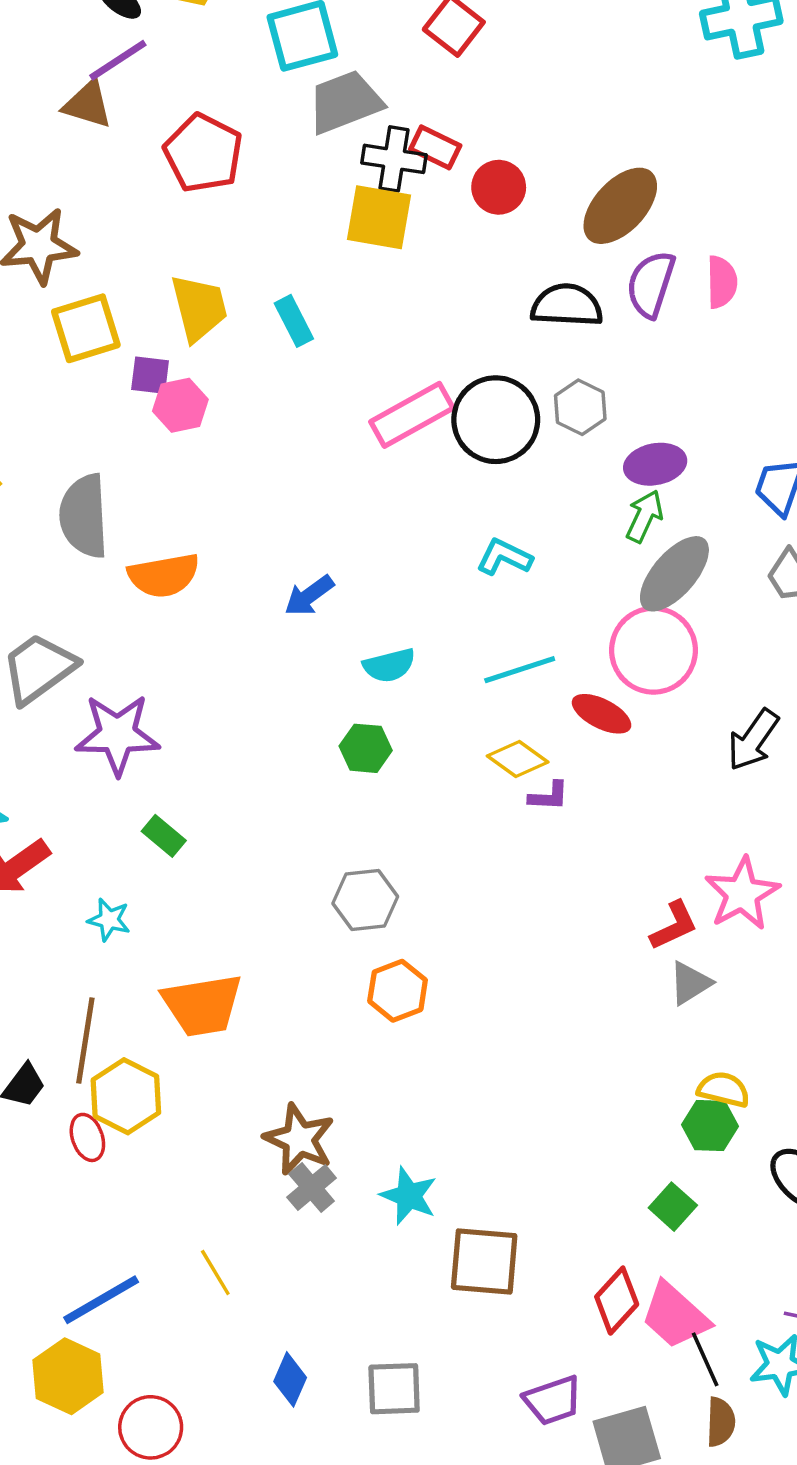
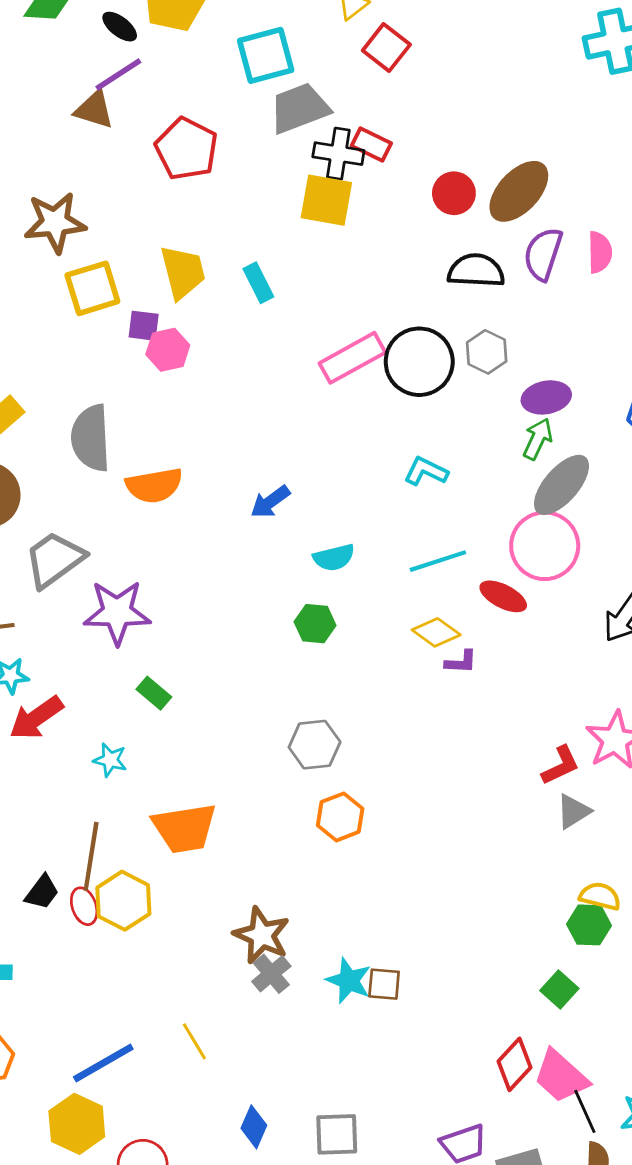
red circle: (499, 187) -> (454, 193), moved
red ellipse: (87, 1137) -> (84, 906), moved
brown square: (484, 1261) -> (384, 984), moved, size x0.6

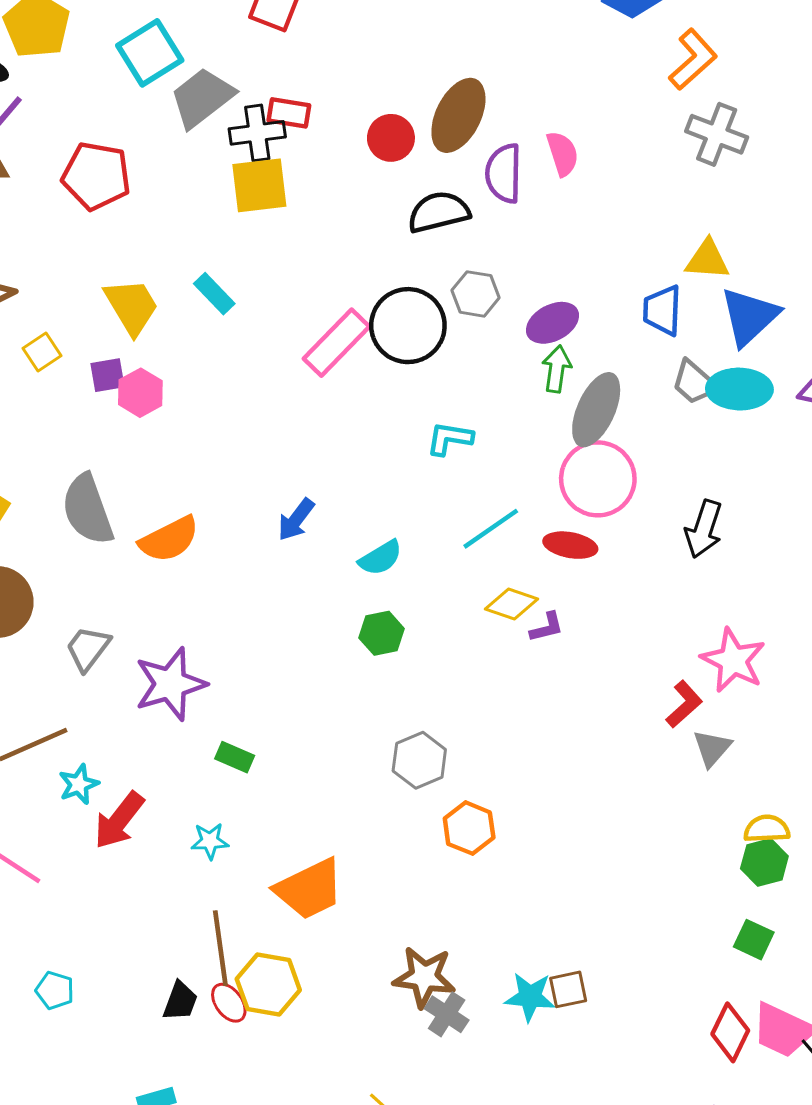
yellow square: (92, 288) -> (42, 352), size x0.6
gray trapezoid: (54, 559) -> (88, 648), size x0.7

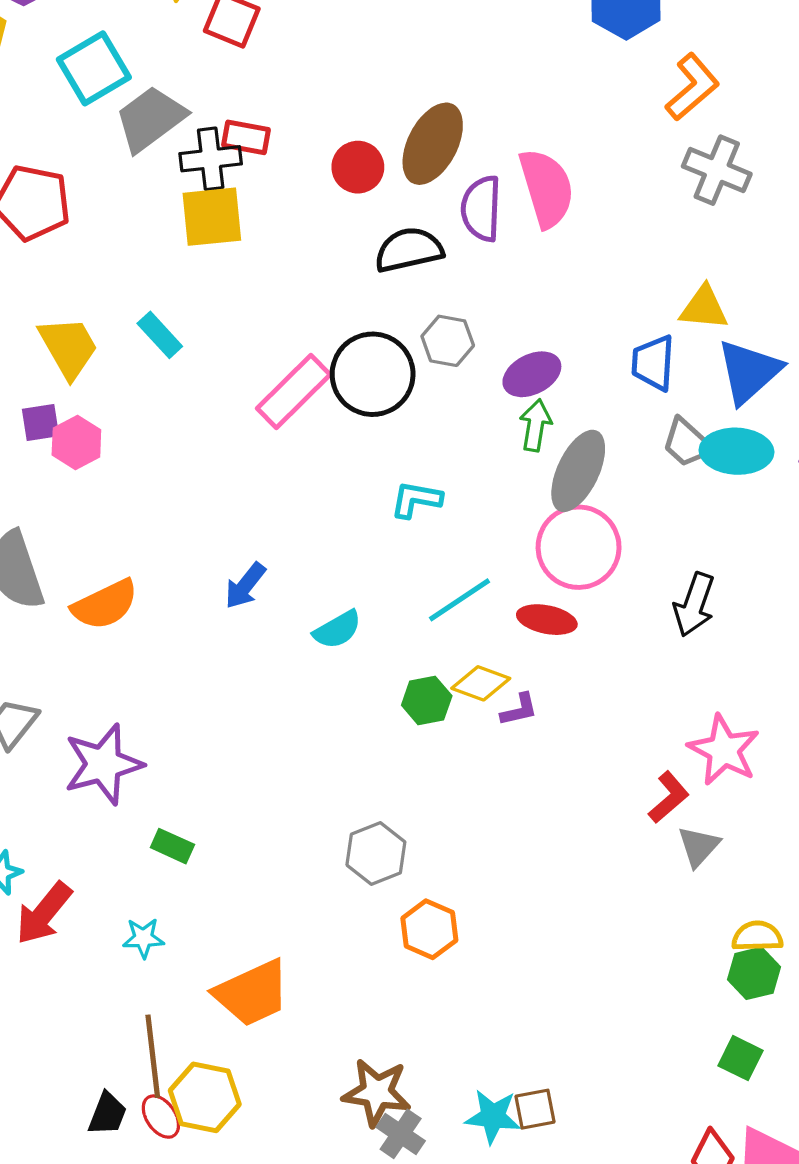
pink semicircle: (563, 154) -> (547, 188), size x1.6
green hexagon: (382, 633) -> (427, 701), moved

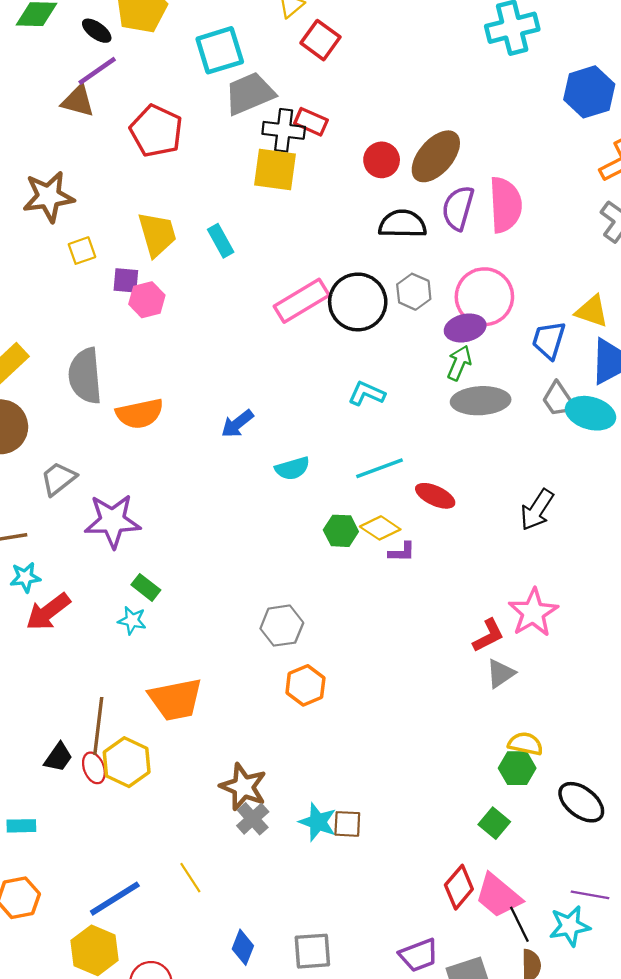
gray ellipse: (578, 471) -> (481, 401), turned 48
pink circle: (579, 547) -> (484, 297), moved
cyan star: (143, 938) -> (132, 620), moved

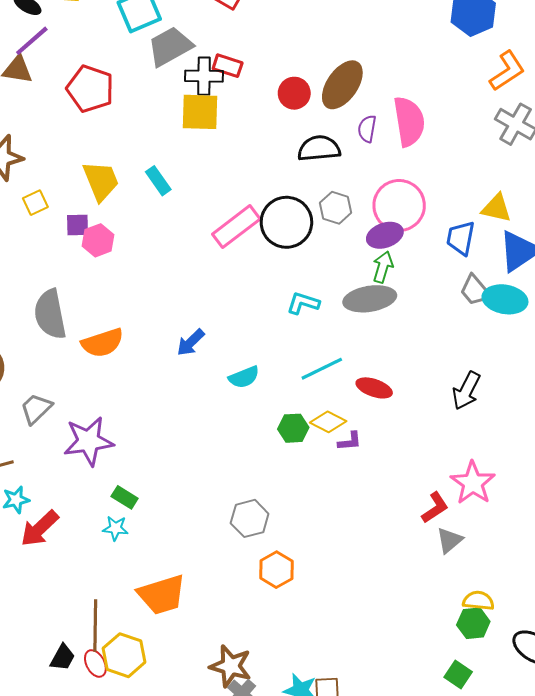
purple semicircle: (458, 208) -> (367, 129), size x0.7
gray ellipse: (481, 401) -> (370, 299), moved

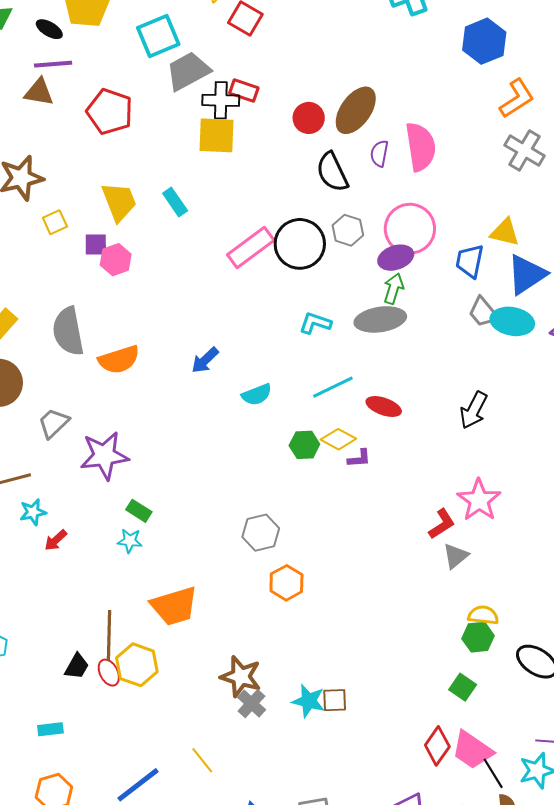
purple line: (32, 41) -> (53, 64), turned 36
black semicircle: (319, 148) -> (332, 172), turned -111
red arrow: (40, 528) -> (56, 540), size x0.6

